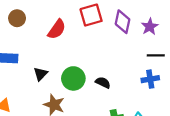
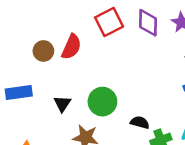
brown circle: (17, 18) -> (43, 51), moved
black semicircle: (103, 83) -> (140, 122), moved

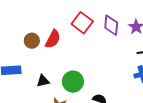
red square: (109, 22) -> (82, 23), turned -30
black triangle: (62, 104) -> (43, 81), turned 40

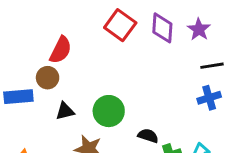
red semicircle: (53, 39) -> (61, 50), moved
brown circle: (32, 41) -> (48, 78), moved

